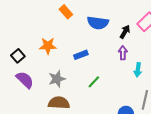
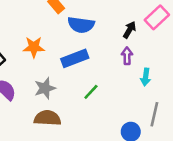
blue semicircle: (98, 23) -> (81, 25), moved
blue rectangle: (81, 55) -> (75, 58), size x1.5

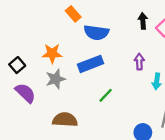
black arrow: (129, 30) -> (143, 21), moved, turned -35
gray star: (45, 88) -> (56, 79), moved

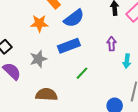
blue semicircle: (96, 32) -> (74, 18), turned -45
orange star: (52, 53) -> (39, 23), moved

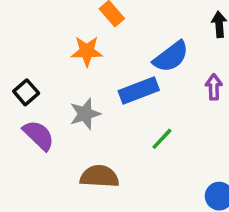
blue semicircle: (74, 18) -> (171, 57), moved

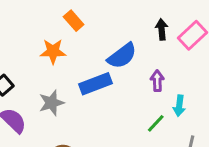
green line: (162, 139) -> (156, 123), moved

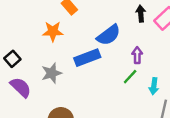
cyan arrow: (179, 106) -> (154, 86), moved
green line: (156, 123) -> (130, 77), moved

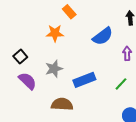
blue rectangle: (87, 58) -> (84, 80), moved
green line: (130, 77) -> (121, 84), moved

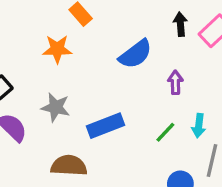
gray star: (54, 69) -> (56, 107), turned 30

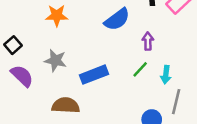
green line: (165, 132) -> (140, 69), moved

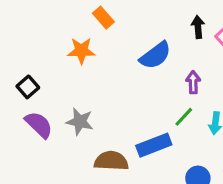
gray star: (55, 60) -> (80, 122), moved
blue rectangle: (94, 75) -> (154, 145), moved
brown semicircle: (66, 105) -> (111, 161), moved

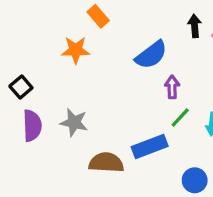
purple arrow: (193, 82) -> (172, 87), moved
purple semicircle: (39, 125) -> (32, 126), turned 44

